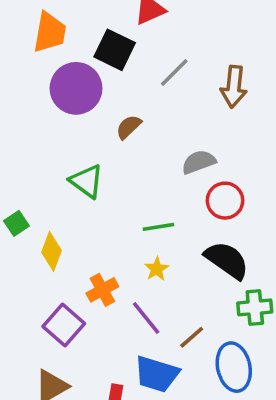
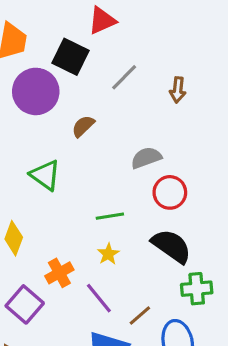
brown arrow: (234, 87) -> (178, 90), size x0.7

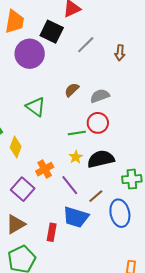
brown semicircle: (83, 126) -> (72, 90), moved
red circle: (170, 192) -> (98, 123), moved
black semicircle: (171, 246) -> (101, 159), moved, turned -48

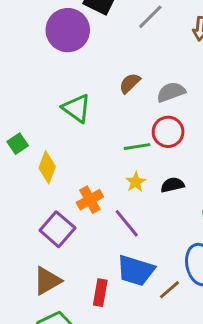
black semicircle: (101, 159) -> (172, 185), size x0.6
brown line: (96, 196) -> (170, 290), moved

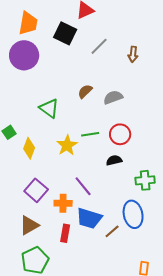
purple circle: (68, 30) -> (24, 55), moved
red circle: (168, 132) -> (120, 134), moved
yellow star: (136, 182) -> (67, 145), moved, size x1.5
orange cross: (90, 200) -> (63, 203), moved, turned 30

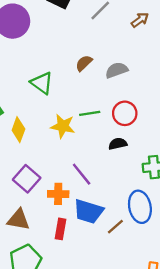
brown arrow: (133, 54) -> (140, 20), turned -133
yellow star: (67, 145) -> (63, 126), turned -30
brown triangle: (29, 225) -> (18, 220), turned 40

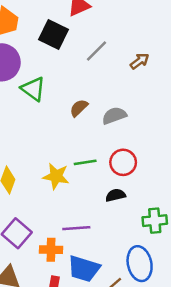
green triangle: (42, 83) -> (33, 89), moved
purple line: (82, 174) -> (76, 228), turned -55

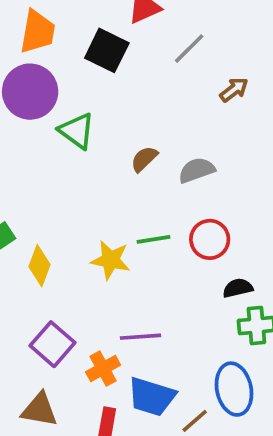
gray line: (97, 51) -> (189, 49), moved
black semicircle: (116, 195) -> (238, 288), moved
orange cross: (51, 250) -> (103, 369), turned -30

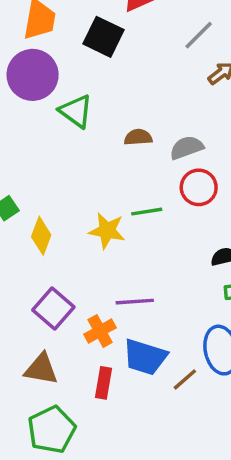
gray line: (189, 49) -> (199, 35), moved
brown semicircle: (144, 159) -> (138, 137), turned 40
red circle: (210, 239) -> (199, 187), moved

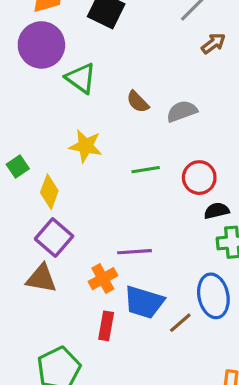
brown semicircle: (138, 137) -> (138, 102), turned -130
red circle: (199, 187) -> (199, 178), moved
yellow star: (107, 231) -> (86, 146), moved
purple square: (53, 309) -> (54, 237), moved
brown triangle: (41, 369) -> (41, 279), moved

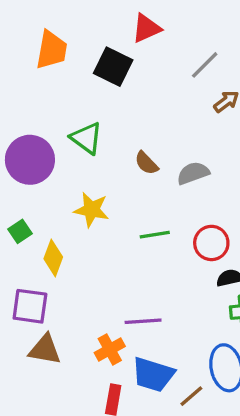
purple circle: (41, 45) -> (30, 160), moved
purple square: (54, 237) -> (30, 306), moved, turned -33

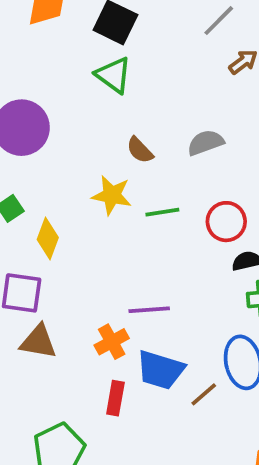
green triangle: (87, 138) -> (114, 75), moved
brown semicircle: (146, 163) -> (140, 150), moved
yellow star: (92, 210) -> (112, 195), moved

